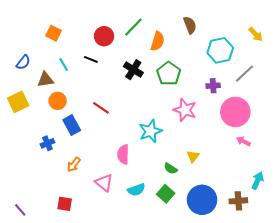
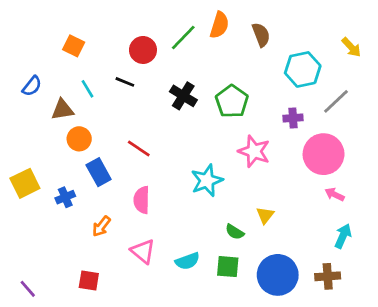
orange semicircle: (158, 41) -> (219, 25), moved
yellow square: (18, 102) -> (25, 183), moved
pink semicircle: (123, 154) -> (142, 200), moved
cyan arrow: (258, 181) -> (343, 236), moved
green square: (166, 194) -> (228, 267), turned -36

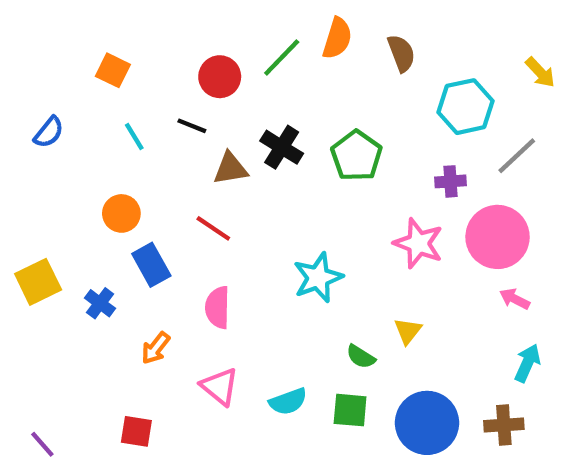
brown triangle: (62, 110) -> (230, 169), moved
pink star: (254, 151) -> (418, 243), moved
blue cross: (65, 197) -> (100, 303), turned -30

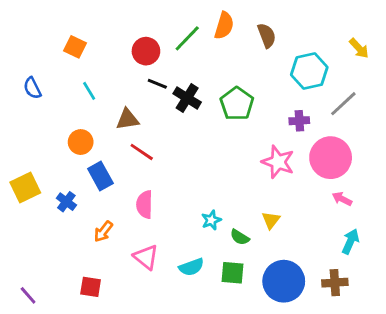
black line: (192, 126) -> (157, 84), moved
blue semicircle: (49, 132) -> (32, 88), turned 115
brown triangle: (230, 169) -> (127, 119), moved
cyan star: (318, 278) -> (211, 220), moved, size x0.6

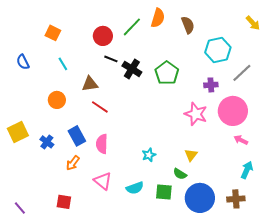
yellow arrow: (359, 48) -> (253, 23), moved
blue rectangle: (100, 176) -> (77, 136), moved
green semicircle: (240, 237) -> (180, 174), moved

